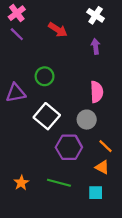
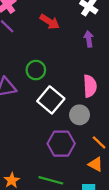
white square: (47, 116) -> (51, 100), moved

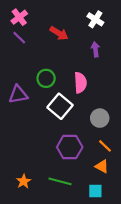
pink semicircle: (90, 86) -> (80, 83), moved
gray circle: (80, 115) -> (100, 118), moved

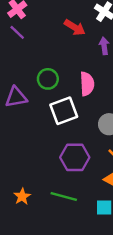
red arrow: (59, 33) -> (75, 27), moved
white square: (60, 106) -> (64, 111), turned 30

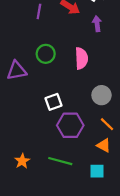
purple line: (17, 32) -> (39, 11), moved, turned 56
white square: (64, 111) -> (53, 102), moved, size x0.7

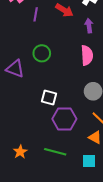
pink semicircle: (81, 58) -> (87, 55), moved
purple triangle: (17, 71) -> (15, 69), turned 30
white square: (53, 102) -> (49, 97), turned 35

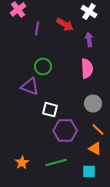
purple triangle: (15, 69) -> (30, 86), moved
green line: (55, 152) -> (56, 162), turned -30

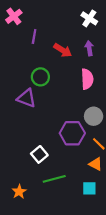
red arrow: (65, 24) -> (63, 50), moved
white square: (50, 110) -> (39, 154), moved, turned 35
purple hexagon: (65, 130) -> (72, 133), moved
orange star: (22, 162) -> (19, 192), moved

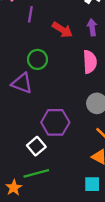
purple hexagon: (72, 133) -> (55, 122), moved
green line: (54, 179) -> (36, 173), moved

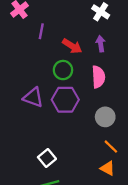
green circle: (37, 59) -> (63, 70), moved
purple hexagon: (55, 122) -> (65, 100), moved

